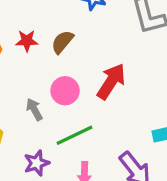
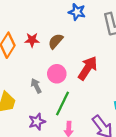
green line: (74, 135) -> (63, 104), turned -40

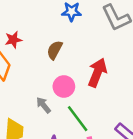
red star: (32, 40) -> (13, 40), moved
green line: (63, 104) -> (78, 119), turned -50

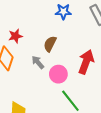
gray arrow: (43, 105) -> (38, 62), moved

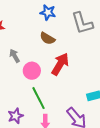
brown semicircle: (50, 44) -> (47, 38), moved, turned -98

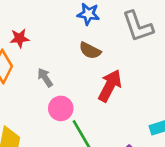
pink circle: (32, 71) -> (61, 108), moved

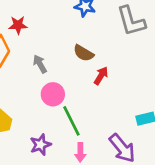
brown semicircle: (90, 51) -> (84, 53), moved
red arrow: (110, 86) -> (101, 76), size x0.6

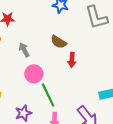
red arrow: (101, 76) -> (72, 60), turned 152

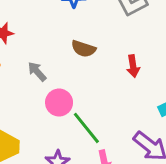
red arrow: (72, 60) -> (133, 66), moved

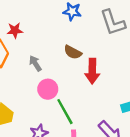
red arrow: (133, 66) -> (92, 71), moved, size x1.5

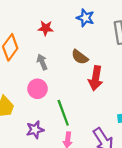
red star: (15, 30) -> (46, 28), moved
pink circle: (48, 89) -> (38, 89), moved

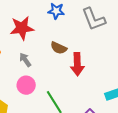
red star: (46, 28) -> (22, 28), size x1.6

